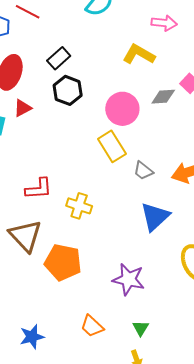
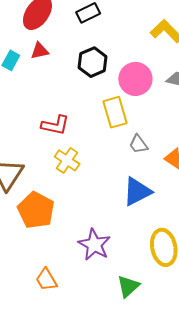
black hexagon: (68, 90) -> (93, 62), moved
red L-shape: (39, 189) -> (55, 125), moved
green triangle: (141, 328) -> (128, 286), moved, size x1.4

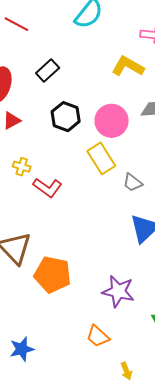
red L-shape: (55, 125) -> (47, 187), turned 40
yellow cross: (67, 160) -> (22, 167), moved, size x0.7
orange trapezoid: (46, 280) -> (98, 336), moved

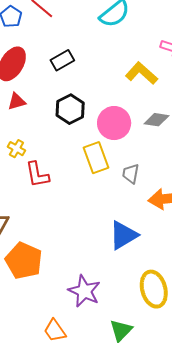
gray trapezoid: (133, 183) -> (131, 174), moved, turned 50
red L-shape: (47, 187) -> (37, 175), turned 32

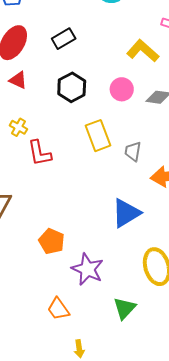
red triangle: (17, 101) -> (18, 80), turned 42
pink circle: (114, 123) -> (122, 89), moved, size x0.7
orange pentagon: (24, 261) -> (52, 241), moved, size x0.7

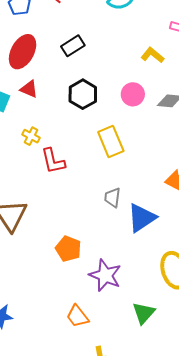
yellow L-shape: (143, 51) -> (152, 55), size x0.7
gray trapezoid: (133, 151) -> (112, 198), moved

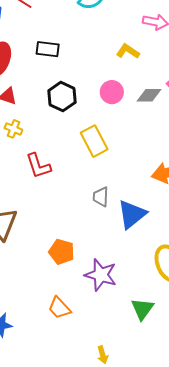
black rectangle: (73, 46) -> (48, 49), turned 45
yellow cross: (31, 136) -> (13, 129), moved
orange trapezoid: (77, 316) -> (59, 308), moved

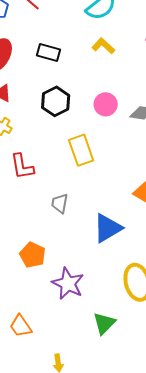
yellow L-shape: (128, 51) -> (103, 46), moved
gray trapezoid: (101, 197) -> (60, 203), moved
orange trapezoid: (59, 308) -> (21, 326), moved

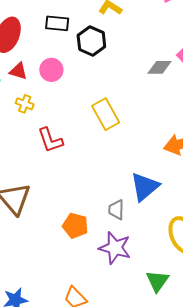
black hexagon: (56, 101) -> (91, 41), moved
pink circle: (106, 104) -> (51, 70), moved
gray trapezoid: (60, 203) -> (116, 210), moved

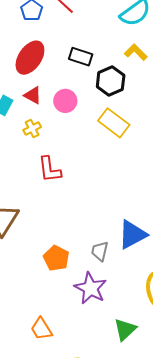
yellow cross: (25, 104) -> (32, 129), turned 30
yellow rectangle: (106, 114) -> (114, 123), moved, turned -36

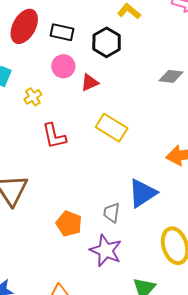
black rectangle: (81, 57) -> (62, 32), moved
red triangle: (33, 95) -> (90, 83), moved, turned -48
yellow rectangle: (114, 123) -> (112, 128), moved

